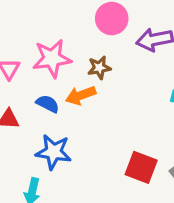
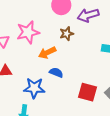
brown star: (99, 68) -> (67, 34), moved
blue semicircle: (48, 104) -> (56, 73), moved

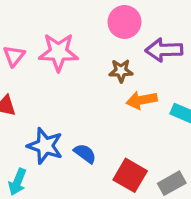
orange arrow: (47, 53) -> (142, 100), moved
blue semicircle: (56, 73) -> (85, 153), moved

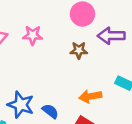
pink star: (58, 52) -> (33, 35), size x0.7
orange arrow: (142, 100) -> (90, 96), moved

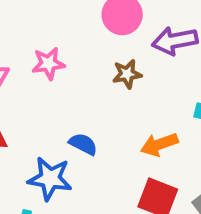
blue semicircle: (50, 111) -> (83, 144), moved

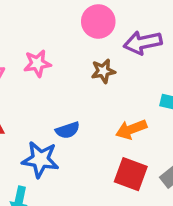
blue semicircle: (83, 144) -> (68, 130), turned 135

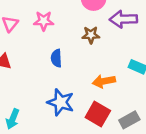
blue semicircle: (68, 130) -> (56, 58), moved, turned 96
blue star: (40, 159) -> (61, 102), moved

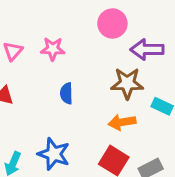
brown star: (91, 35) -> (127, 83), moved, size x1.5
blue star: (61, 102) -> (54, 154), moved

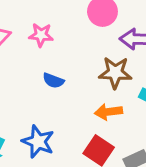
blue semicircle: (66, 93) -> (53, 81), turned -70

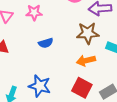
blue semicircle: (53, 81) -> (46, 43), turned -32

